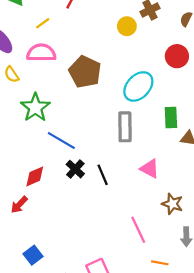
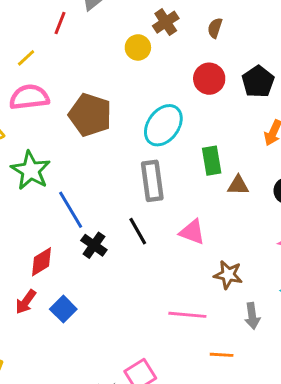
blue line: (61, 141) -> (71, 210), turned 36
black line: (103, 175) -> (138, 231), moved
pink line: (138, 230) -> (187, 315), turned -52
blue square: (33, 255) -> (63, 309), moved

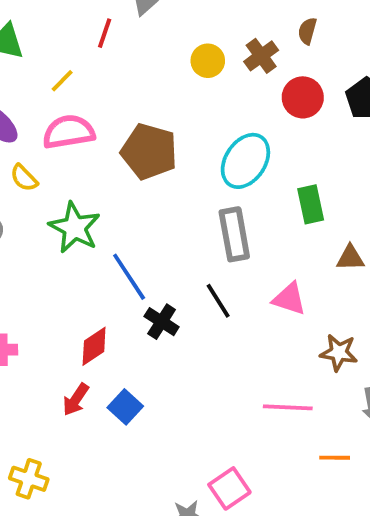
brown cross: (166, 22) -> (261, 56), moved
brown triangle: (238, 185) -> (350, 258), moved

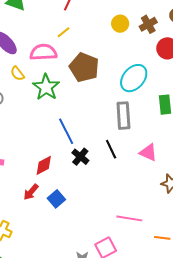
yellow line: (62, 81) -> (63, 32), moved
green star: (75, 228) -> (46, 87), moved
pink line: (288, 407) -> (129, 218), moved

